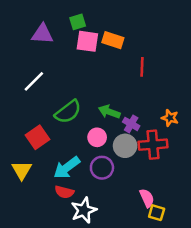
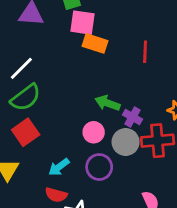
orange rectangle: (113, 40) -> (95, 43), moved
green semicircle: (68, 112) -> (26, 98), moved
cyan arrow: (67, 168) -> (59, 167), size x0.7

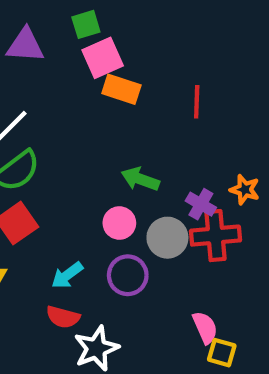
pink square: (82, 23) -> (103, 58), turned -32
purple cross: (133, 117) -> (201, 204), moved

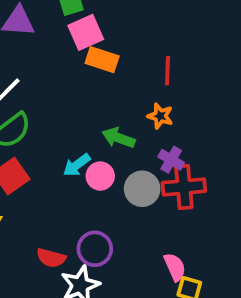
orange star: (245, 190) -> (160, 116), moved
cyan arrow: (67, 275) -> (77, 165), moved
purple circle: (128, 275) -> (95, 249), moved

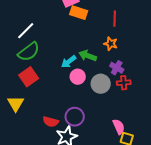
cyan arrow: (77, 165) -> (69, 62), moved
red cross: (184, 187) -> (124, 83), size x0.6

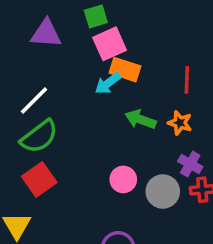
green arrow: (88, 56) -> (140, 119), moved
cyan arrow: (69, 62) -> (108, 83), moved

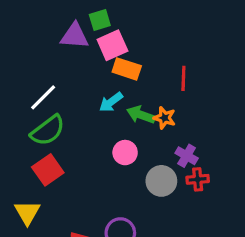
purple triangle: (46, 34) -> (75, 36), moved
cyan arrow: (108, 83) -> (111, 102), moved
orange star: (180, 123) -> (165, 118), moved
pink circle: (123, 179) -> (125, 153), moved

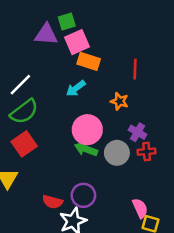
green arrow: (141, 115) -> (86, 149), moved
pink circle: (125, 153) -> (87, 130), size x1.5

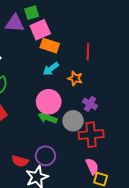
cyan arrow: (76, 88) -> (51, 69), moved
red cross: (147, 152) -> (91, 135), moved, size x1.6

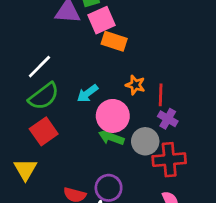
red line: (88, 52) -> (161, 95), moved
cyan arrow: (51, 69) -> (87, 93), moved
orange star: (75, 78) -> (135, 85), moved

